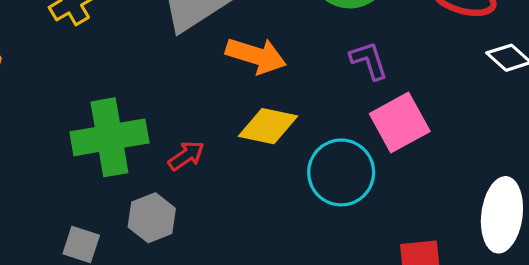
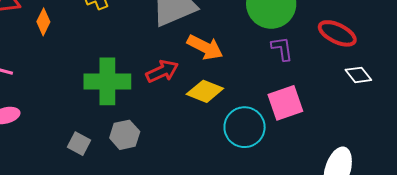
purple L-shape: (369, 60) -> (282, 49), moved
red arrow: (186, 156) -> (162, 71), moved, size x1.4

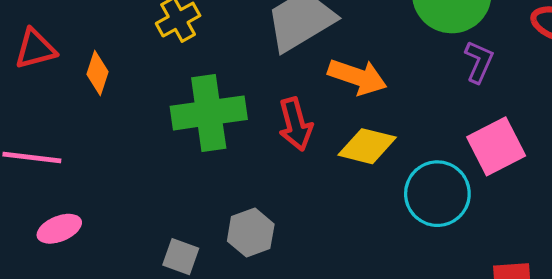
purple L-shape: (282, 49) -> (479, 62), turned 40
red arrow: (162, 71) -> (295, 124), turned 108
green cross: (107, 81) -> (209, 113), moved

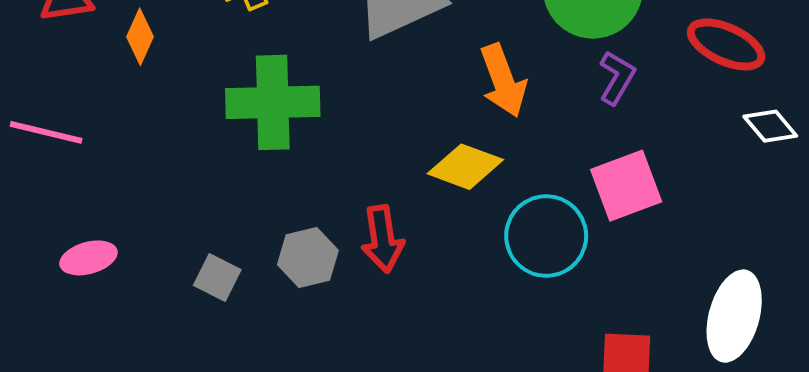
orange arrow: (357, 77) -> (503, 81), moved, turned 44
red arrow: (295, 124) -> (382, 239), moved
pink ellipse: (59, 229) -> (88, 258), moved

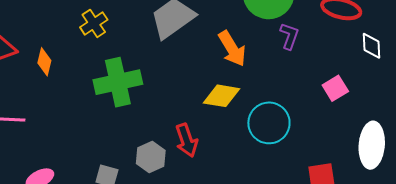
white diamond: (770, 126) -> (372, 46), turned 48
pink square: (626, 186) -> (335, 88), moved, size x0.7

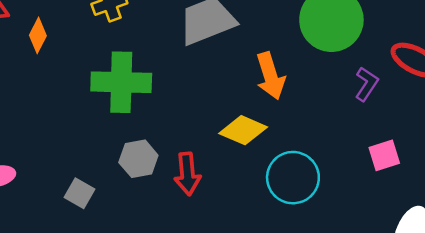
purple L-shape: (289, 36) -> (367, 84), moved
gray hexagon: (151, 157) -> (138, 159), moved

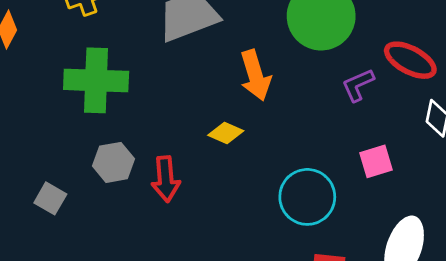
purple L-shape: (367, 84) -> (358, 85), turned -148
yellow diamond: (243, 130) -> (226, 133), size x0.7
cyan circle: (293, 178) -> (307, 197), moved

